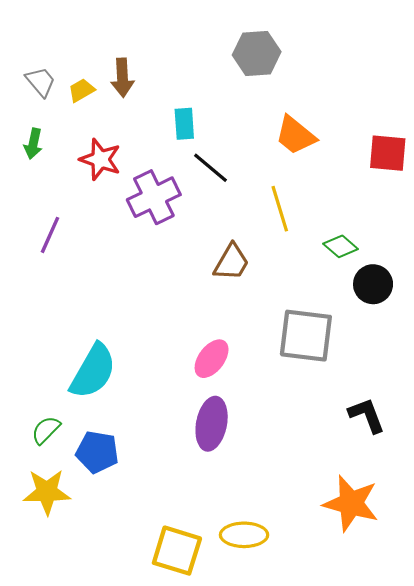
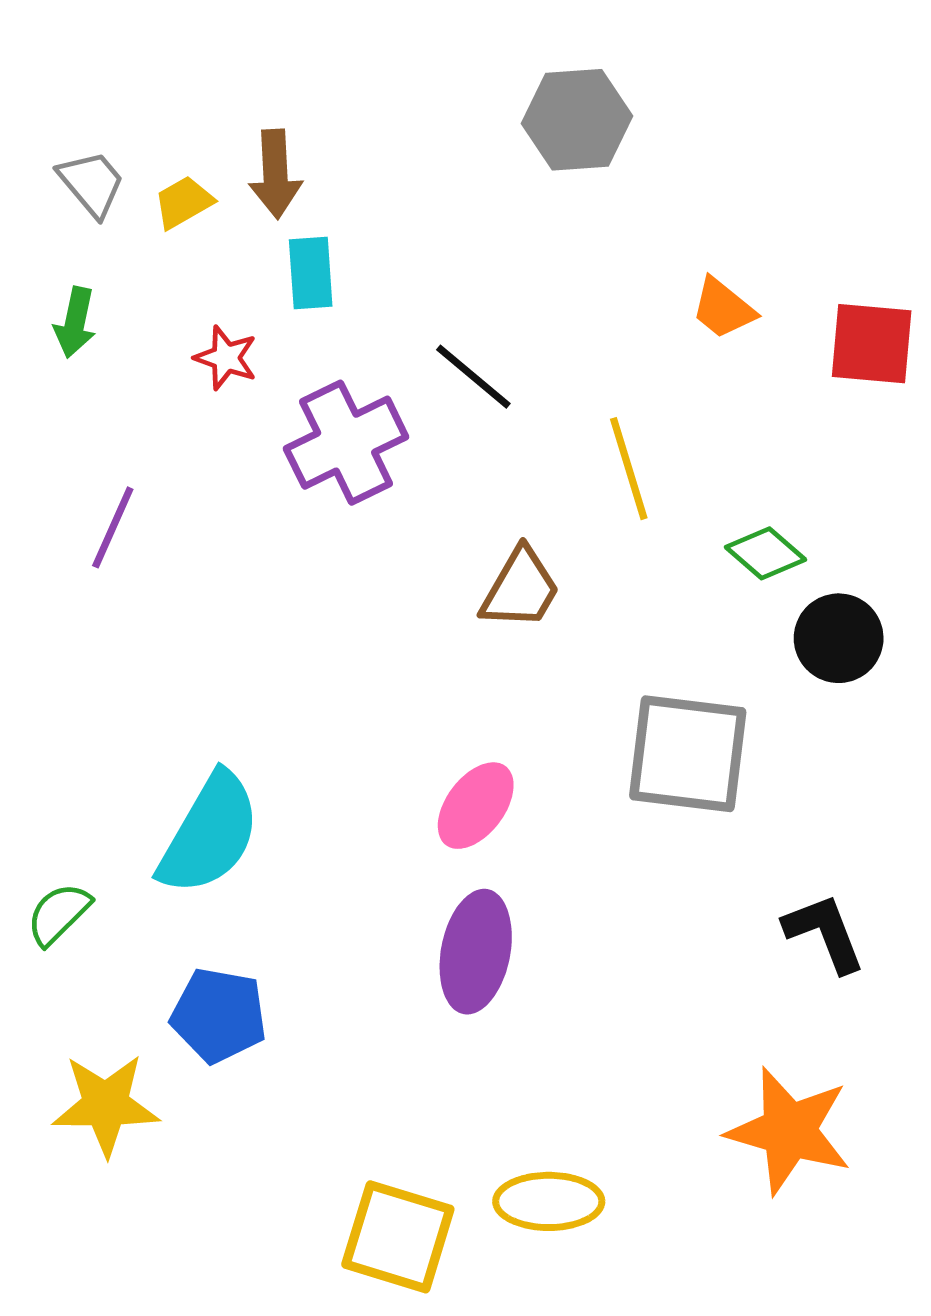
cyan rectangle: (184, 124) -> (311, 273), moved
orange trapezoid: (295, 135) -> (723, 308), moved, size x0.7
red star: (100, 159) -> (226, 358), size x0.7
green semicircle: (46, 430) -> (59, 914), moved

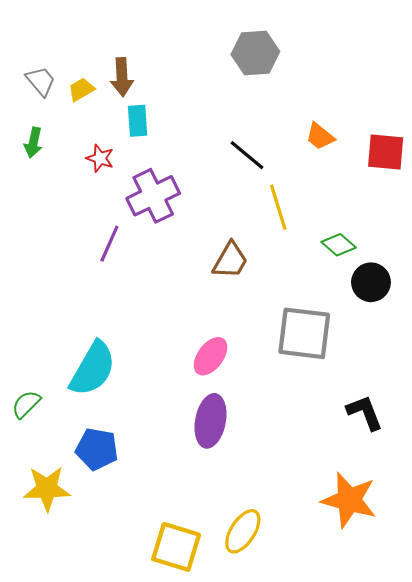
black line: (473, 377) -> (247, 155), moved
purple line: (113, 527) -> (109, 244), moved
yellow ellipse: (549, 1201) -> (243, 531), turned -57

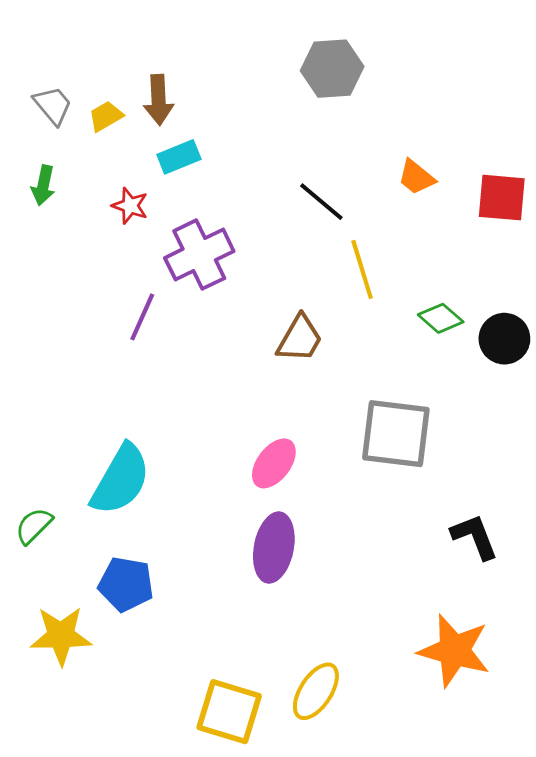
cyan rectangle: (138, 121) -> (179, 157), turned 72
black circle: (371, 282) -> (504, 339), moved

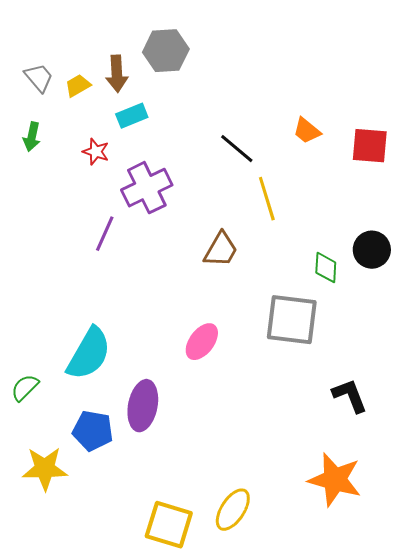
gray hexagon: (332, 69) -> (166, 51), moved
green diamond: (441, 318) -> (326, 268), moved, turned 52
purple ellipse: (274, 548) -> (143, 406), moved

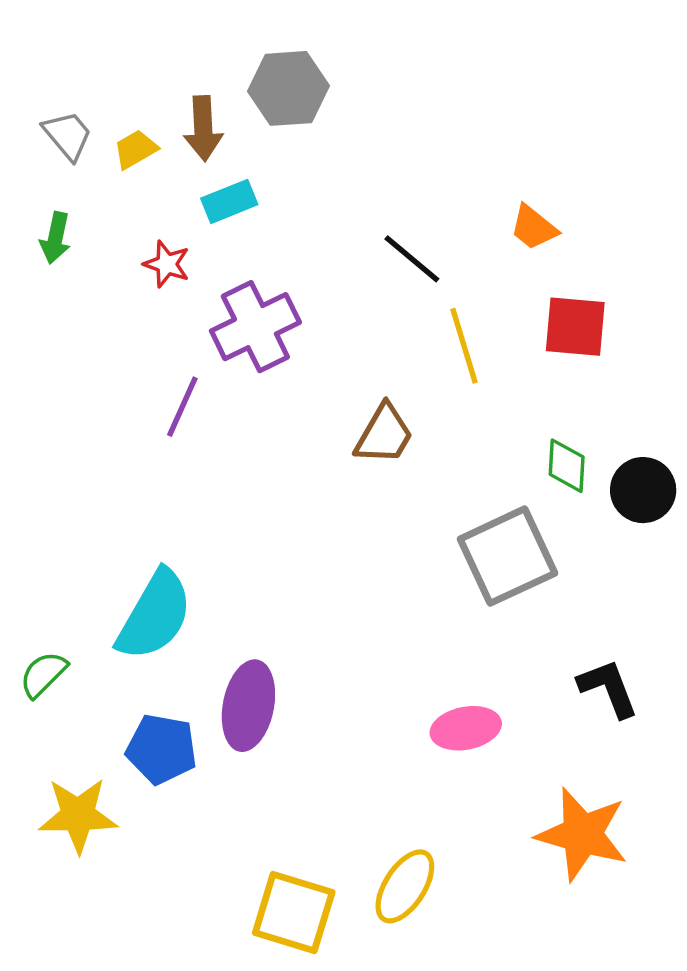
red square: (370, 146) -> (575, 327), moved
black circle: (372, 250) -> (643, 490), moved
gray square: (292, 320) -> (507, 556), turned -32
pink ellipse: (202, 342) -> (466, 728), moved, turned 42

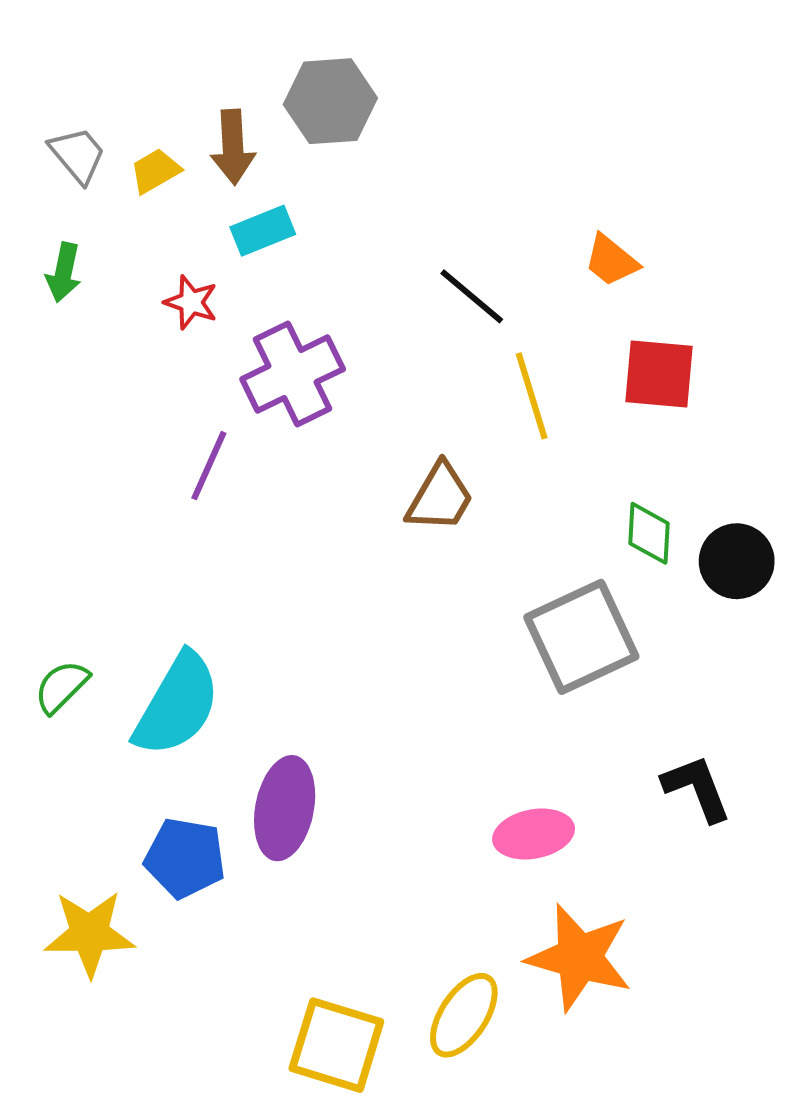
green semicircle: (43, 674) -> (62, 687), moved
orange star: (582, 834) -> (579, 957), moved

